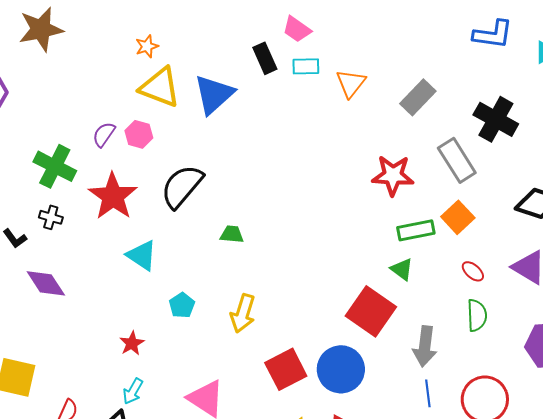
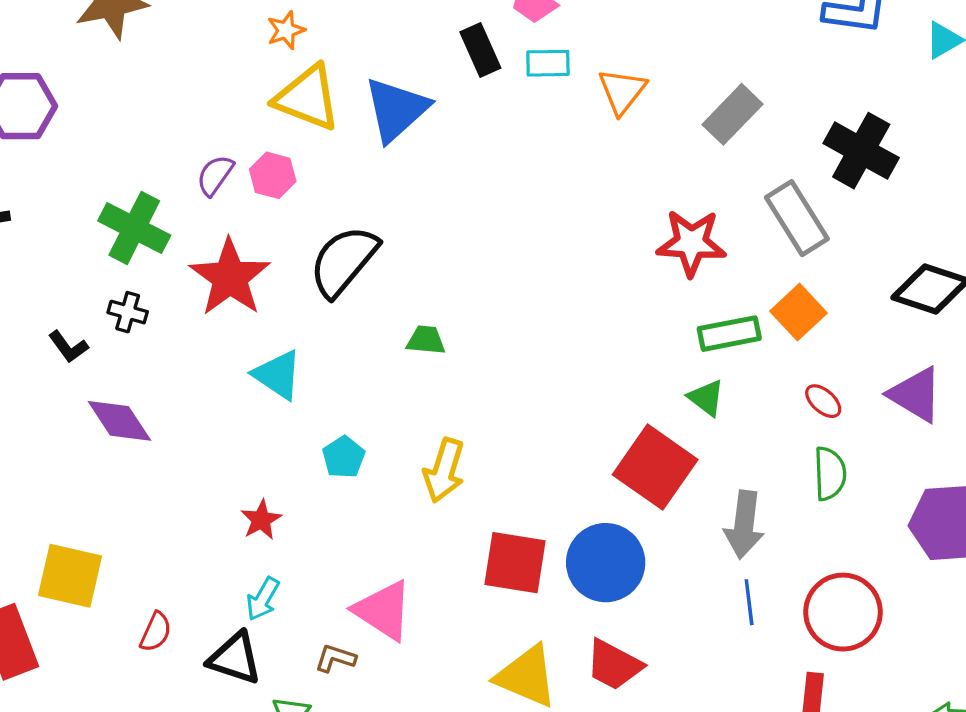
red square: (286, 369) -> (515, 563), turned 36

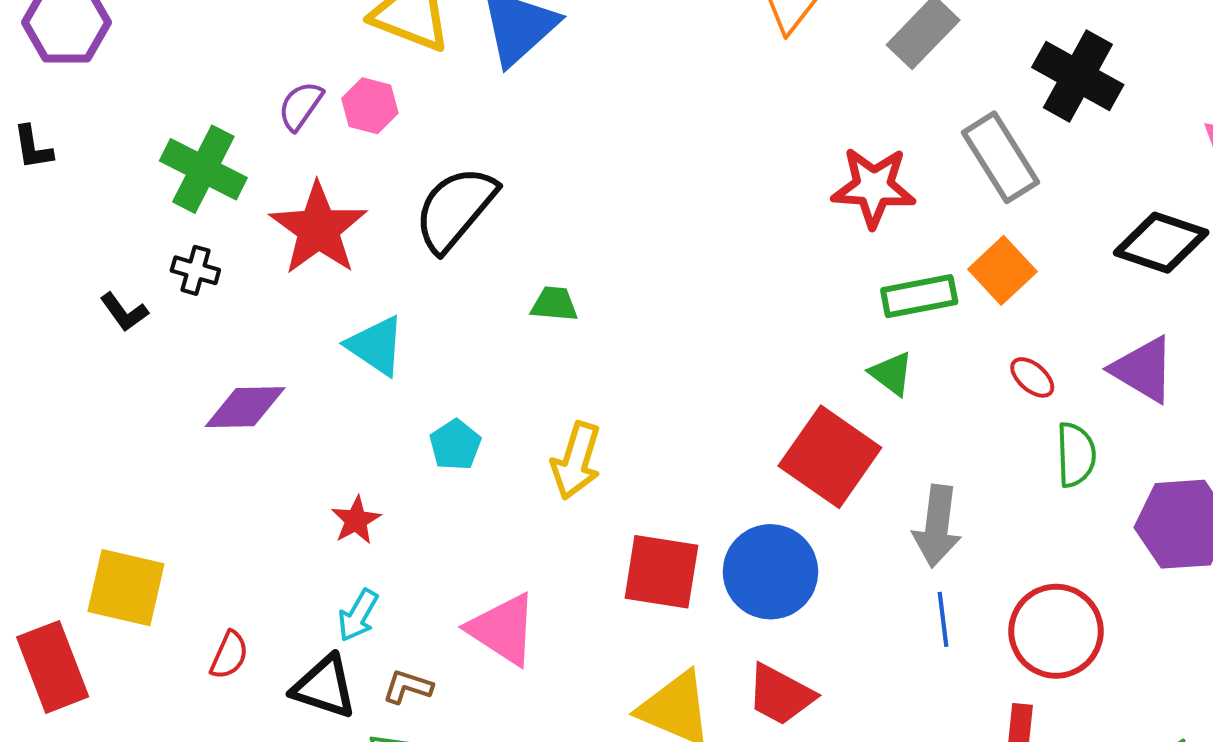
purple diamond: (119, 421) -> (245, 407), moved, turned -58
green semicircle: (830, 474) -> (1076, 455), moved
brown L-shape: (335, 658) -> (408, 687), moved

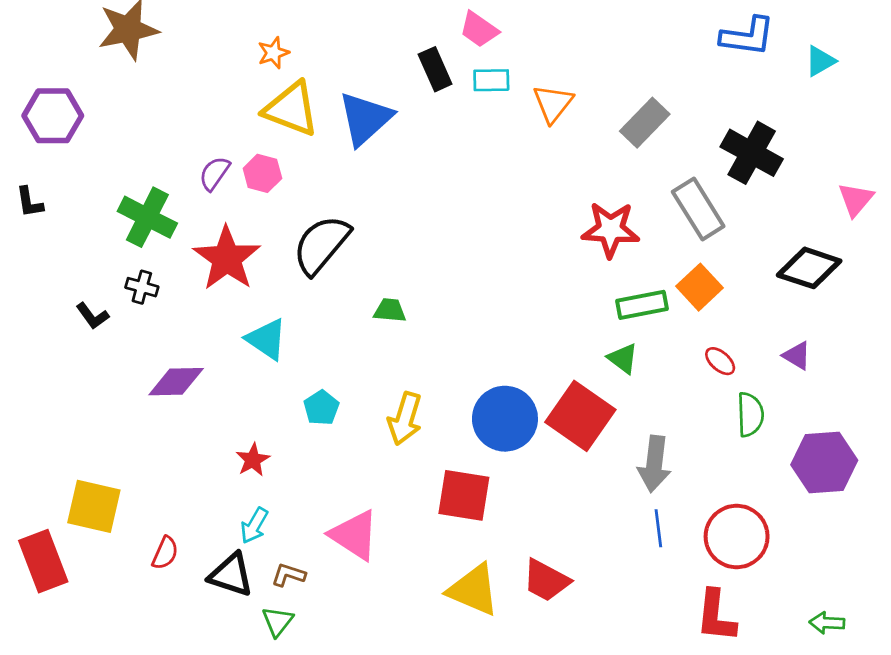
purple triangle: (1143, 369) -> (797, 356), size x0.6
blue circle: (770, 572) -> (505, 419), moved

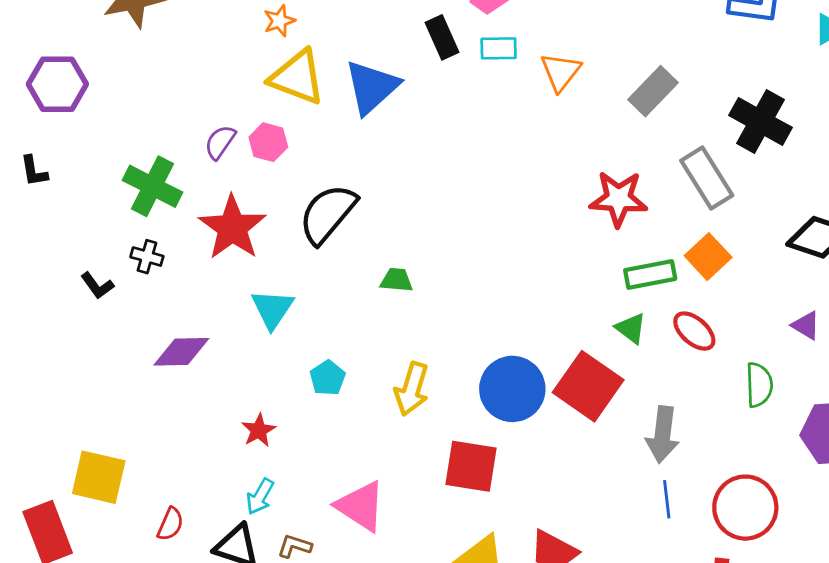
cyan triangle: (267, 339) -> (272, 309), turned 30
red ellipse: (720, 361) -> (694, 331), moved, size x1.4

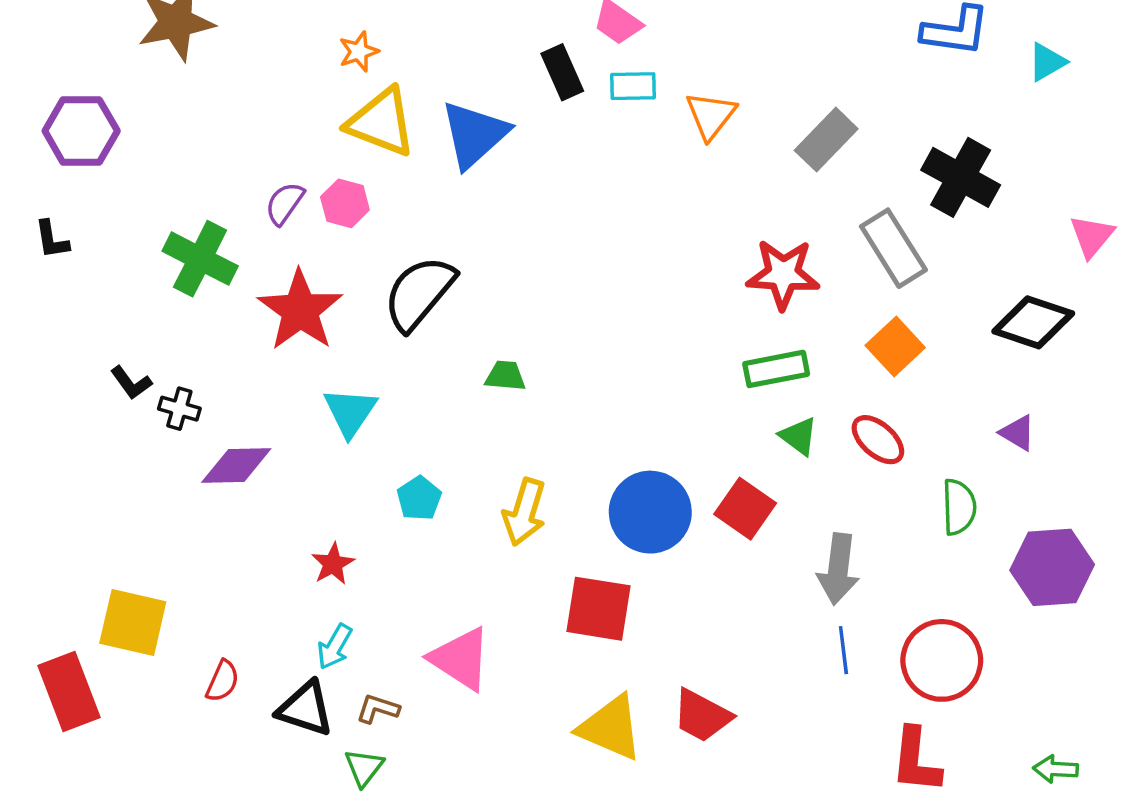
black cross: (147, 257) -> (179, 409), moved
green rectangle: (650, 275) -> (776, 369), moved
red square: (588, 386) -> (745, 509), size x0.7

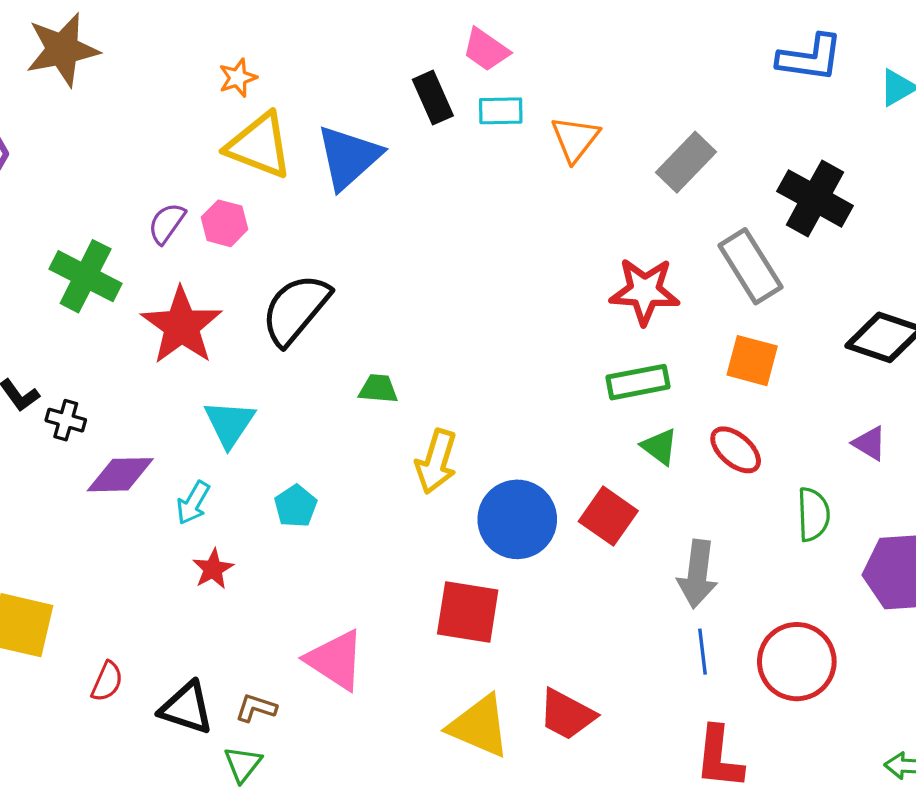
orange square: (895, 347) -> (752, 361), turned -32
yellow arrow: (524, 512) -> (436, 461), moved
cyan arrow: (335, 647) -> (193, 503), moved
red L-shape: (916, 760) -> (719, 758), moved

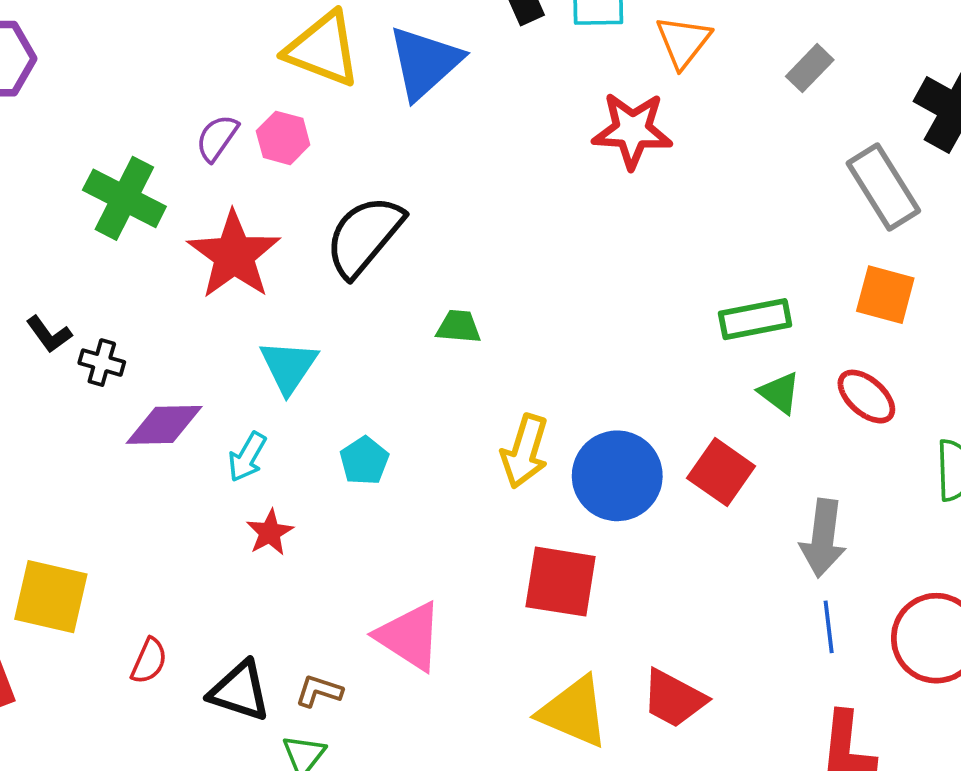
gray rectangle: (686, 162) -> (810, 68), size x0.7
red star: (645, 291) -> (632, 130), moved
yellow arrow: (436, 461) -> (525, 451), moved

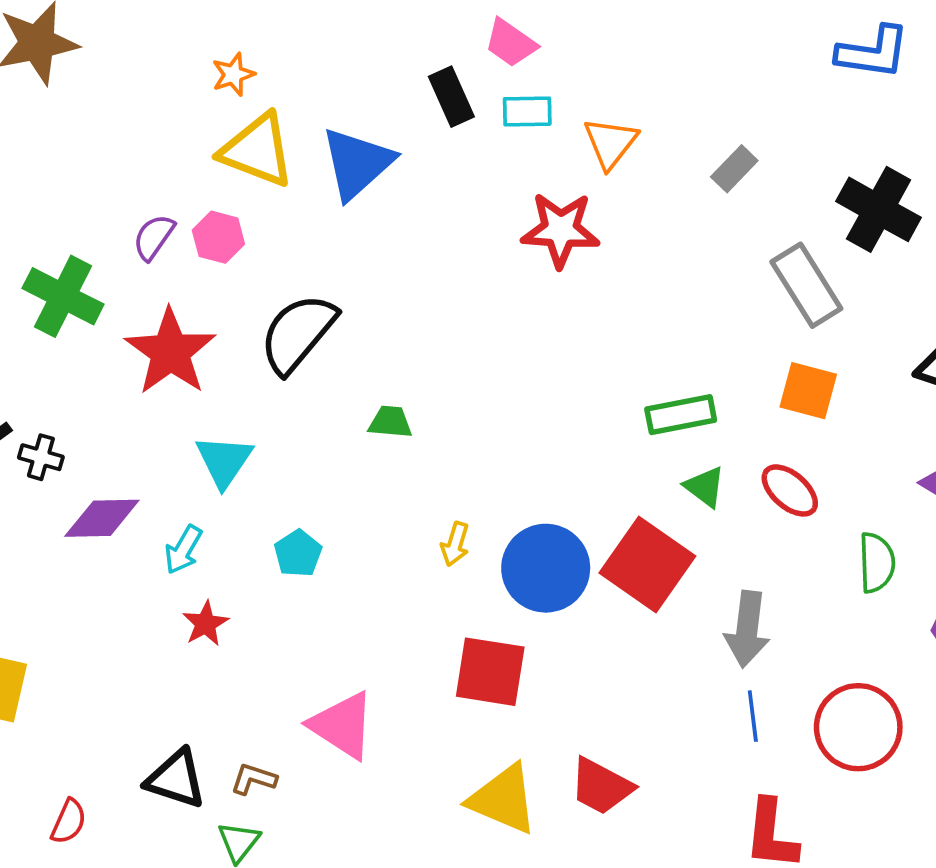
yellow arrow: (525, 451) -> (455, 544), size x0.6
red square: (721, 472) -> (647, 564), size x1.4
red semicircle: (149, 661) -> (69, 821), moved

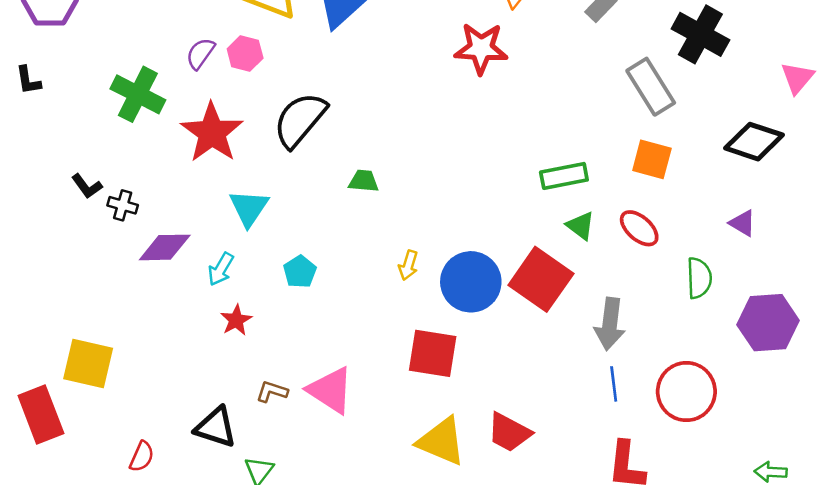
brown L-shape: (254, 779) -> (272, 392), moved

